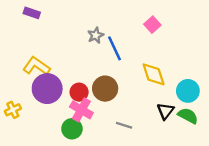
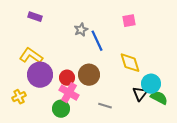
purple rectangle: (32, 13) -> (35, 17), moved
pink square: (152, 25) -> (129, 21), turned 32
cyan circle: (188, 91) -> (151, 84), moved
yellow cross: (13, 110) -> (19, 97), moved

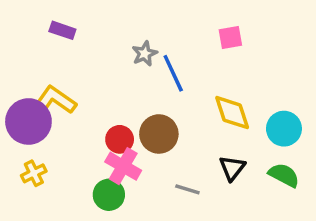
purple circle: (40, 75) -> (28, 121), moved
cyan circle: (151, 84) -> (284, 129), moved
black triangle: (140, 94) -> (232, 168), moved

